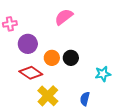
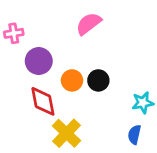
red diamond: (31, 73) -> (43, 101), turned 45
blue semicircle: (85, 99) -> (134, 135), moved

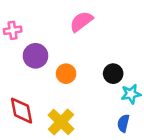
black circle: (98, 80) -> (113, 74), moved
red diamond: (43, 101) -> (21, 111), moved

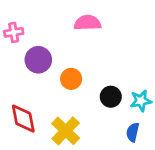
pink semicircle: (81, 21) -> (88, 23), turned 35
black circle: (113, 74) -> (111, 97), moved

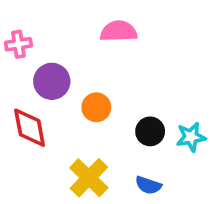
red diamond: (23, 119) -> (30, 128), moved
blue semicircle: (133, 132) -> (148, 185), moved, turned -84

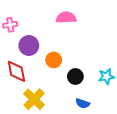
black circle: (150, 131) -> (75, 76), moved
yellow cross: (89, 178) -> (34, 99), moved

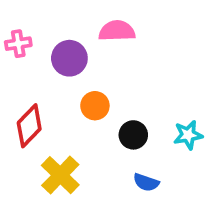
purple circle: (29, 45) -> (69, 58), moved
red diamond: (16, 71) -> (29, 126), turned 55

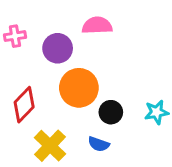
orange circle: (95, 106) -> (79, 88), size x1.6
blue semicircle: (146, 182) -> (99, 144), moved

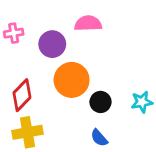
blue semicircle: (99, 144) -> (99, 138), moved, turned 30
yellow cross: (50, 146) -> (27, 132), moved, turned 36

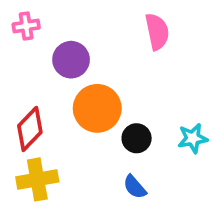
pink semicircle: (88, 23) -> (157, 32), moved, turned 80
pink cross: (14, 33) -> (26, 26), moved

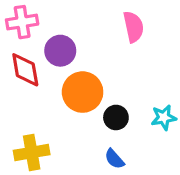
pink cross: (26, 26) -> (22, 22), size x1.4
red diamond: (30, 129) -> (25, 70), moved, turned -54

